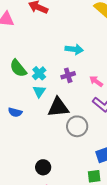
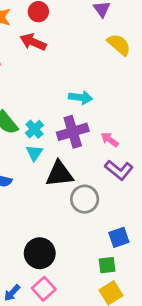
purple cross: (68, 75) -> (73, 132), size x1.6
black circle: (43, 167) -> (40, 253), size x1.5

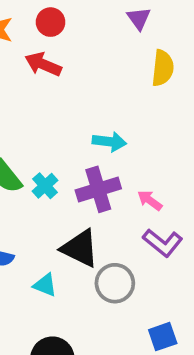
yellow semicircle: (119, 45) -> (163, 68), turned 55
cyan triangle: (34, 153) -> (45, 285), moved, turned -42
black triangle: (60, 174) -> (80, 248), turned 32

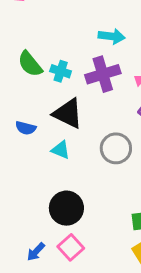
cyan cross: (45, 186) -> (61, 71), turned -30
black triangle: (80, 248) -> (68, 113), moved

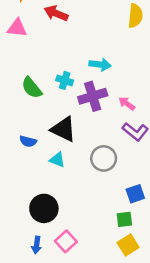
cyan cross: (61, 71) -> (65, 80), moved
black circle: (66, 208) -> (44, 208), moved
blue arrow: (36, 252) -> (37, 245), turned -35

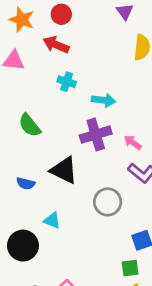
cyan cross: (65, 80) -> (67, 82), moved
cyan triangle: (57, 160) -> (52, 220), moved
black circle: (44, 208) -> (23, 246), moved

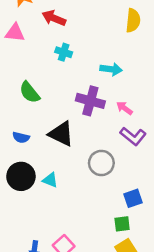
cyan arrow: (104, 100) -> (111, 69), moved
purple cross: (96, 135) -> (90, 101), turned 32
blue semicircle: (26, 183) -> (21, 137), moved
black circle: (23, 246) -> (21, 176), moved

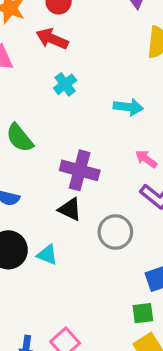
cyan cross: (64, 52) -> (65, 84), turned 35
purple cross: (90, 101) -> (80, 170), moved
black triangle: (61, 134) -> (70, 209), moved, size x0.7

